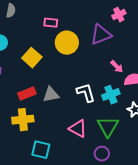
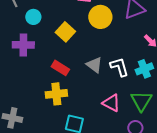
red rectangle: (27, 94) -> (60, 68), turned 54
gray triangle: (51, 95) -> (94, 65), moved, turned 48

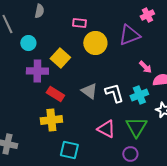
purple cross: (23, 45) -> (37, 71), moved

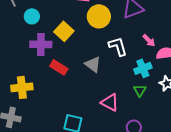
white L-shape: (114, 93) -> (118, 46), moved
yellow cross: (51, 120) -> (22, 87), moved
green triangle: (136, 127) -> (140, 90), moved, size x0.6

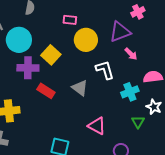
cyan circle: (32, 16) -> (19, 40), size x1.6
pink arrow: (149, 40) -> (131, 54), moved
green triangle: (140, 90) -> (138, 122), moved

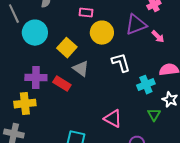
pink arrow: (131, 54) -> (158, 37), moved
purple cross: (28, 68) -> (36, 78), moved
gray triangle: (80, 88) -> (81, 69), moved

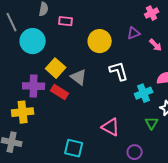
pink rectangle: (86, 13) -> (66, 21), moved
purple triangle: (136, 25) -> (134, 33), size x0.6
yellow square: (67, 48) -> (56, 68), moved

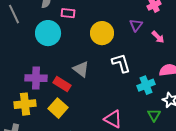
purple triangle: (134, 33) -> (136, 25), turned -32
cyan circle: (33, 41) -> (48, 33), moved
yellow square: (56, 68) -> (58, 108), moved

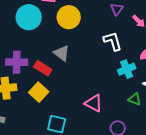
yellow circle: (102, 33) -> (69, 17), moved
white L-shape: (121, 63) -> (113, 41), moved
green triangle: (154, 115) -> (135, 99), turned -40

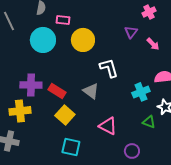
white L-shape: (113, 41) -> (109, 68), moved
gray triangle: (62, 53) -> (91, 91), moved
yellow square: (39, 92) -> (65, 115), moved

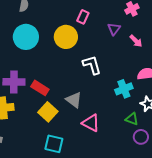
pink rectangle: (63, 20) -> (83, 17), moved, turned -72
gray triangle: (91, 91) -> (74, 100), moved
purple circle: (132, 151) -> (141, 137), moved

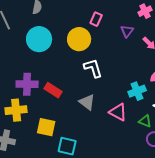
white L-shape: (92, 65) -> (93, 68), moved
yellow square: (48, 112) -> (46, 127), moved, turned -30
pink triangle: (91, 123) -> (118, 112), moved

